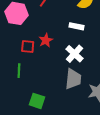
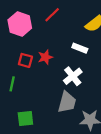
green square: (37, 101) -> (25, 119), turned -35

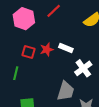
white rectangle: (80, 48) -> (66, 48), moved
white cross: (73, 76) -> (83, 68), moved

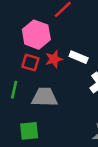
pink hexagon: (24, 19) -> (36, 35), moved
gray trapezoid: (66, 91) -> (45, 97), moved, turned -105

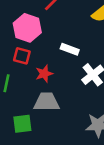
red star: (54, 59) -> (44, 74), moved
gray trapezoid: (45, 97) -> (47, 102), moved

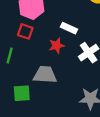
red star: (44, 74) -> (56, 45), moved

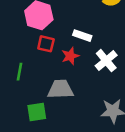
red square: (25, 31) -> (46, 44), moved

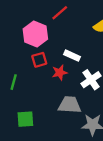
red square: (46, 44) -> (39, 60), turned -35
gray trapezoid: (60, 89) -> (70, 105), moved

